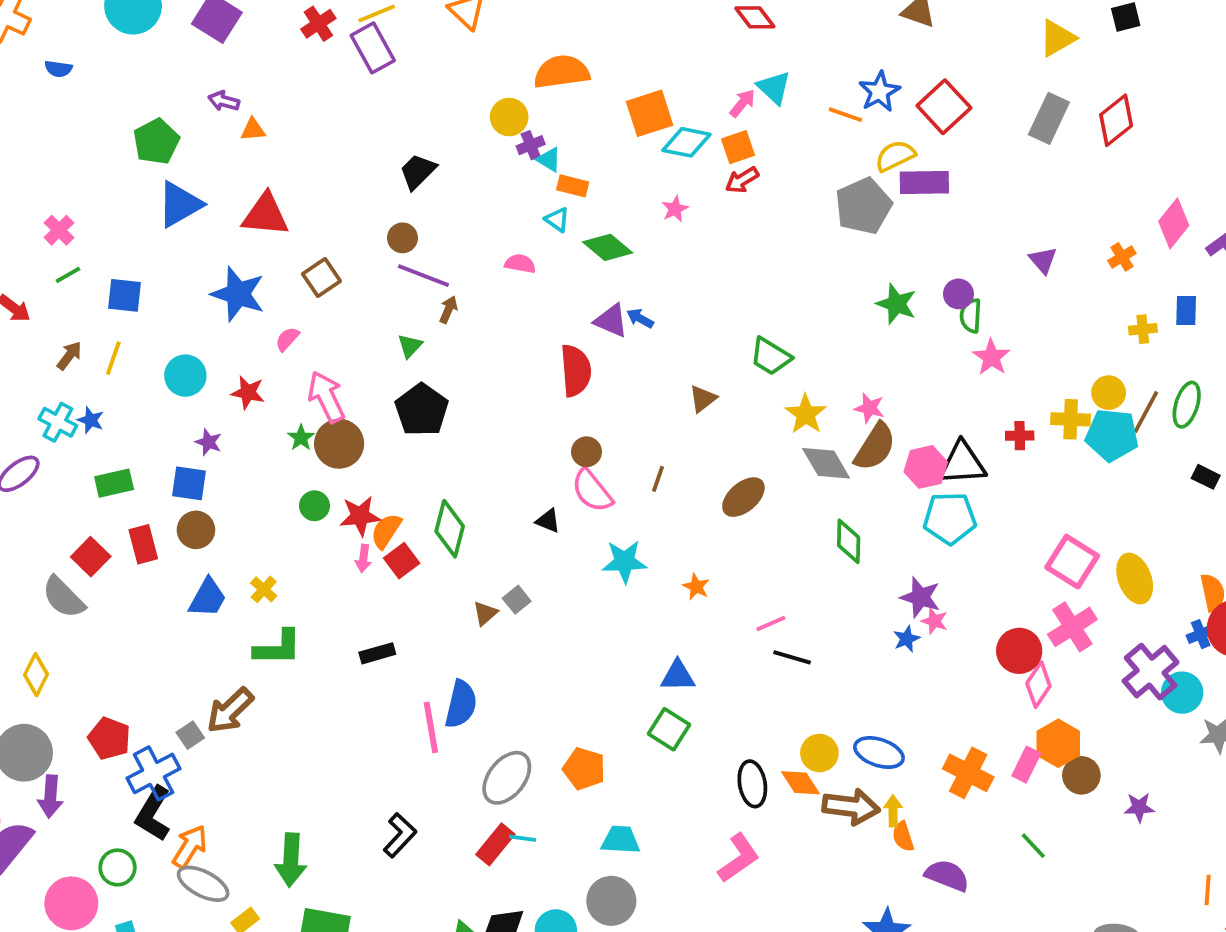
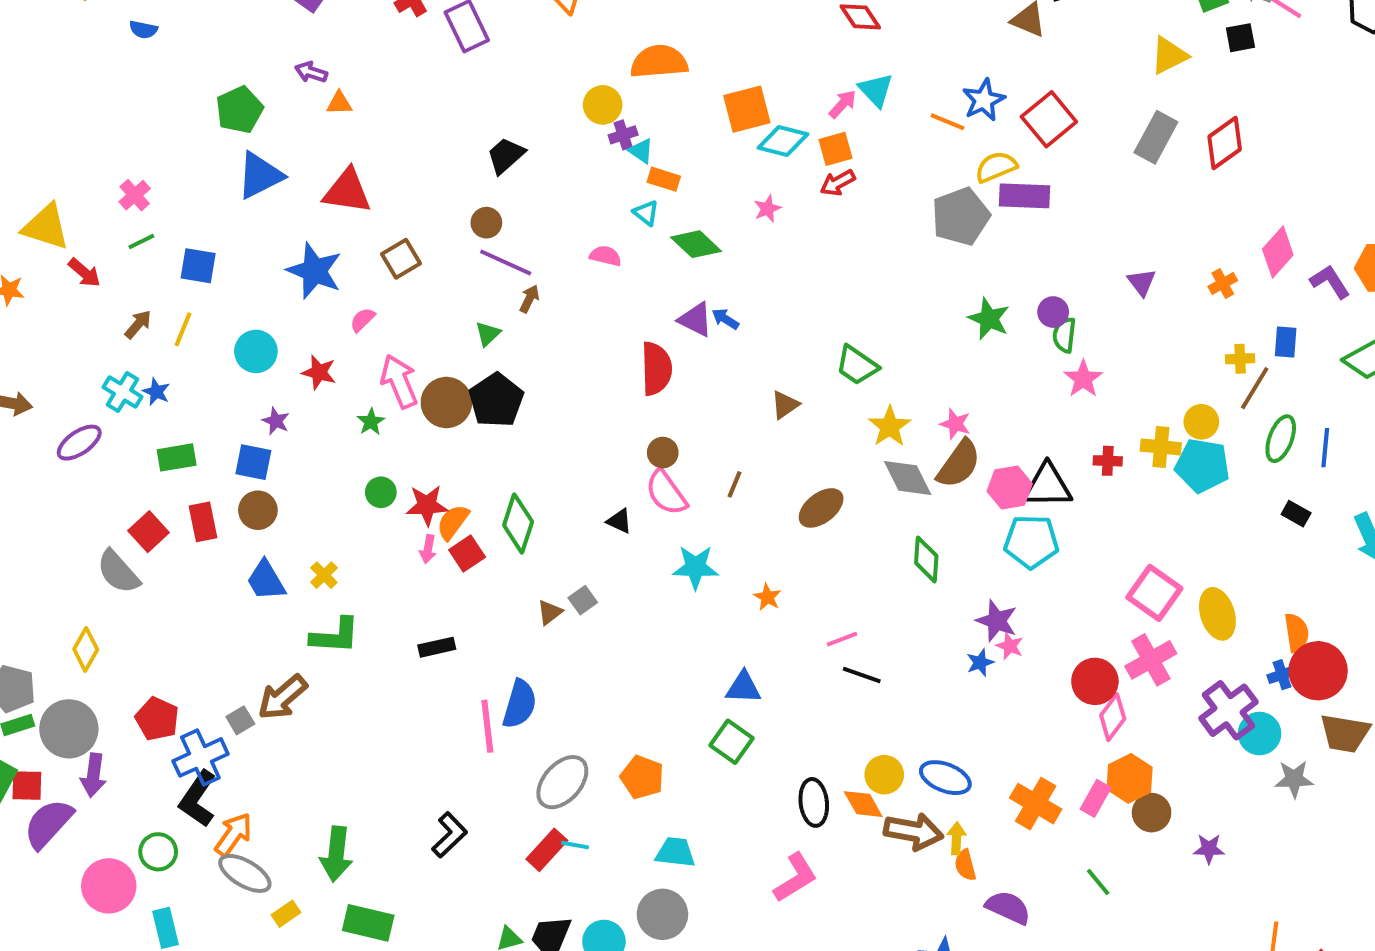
brown line: (1146, 412) -> (1255, 388), moved
brown circle: (339, 444) -> (446, 403), moved
blue trapezoid: (208, 598) -> (266, 580), turned 117

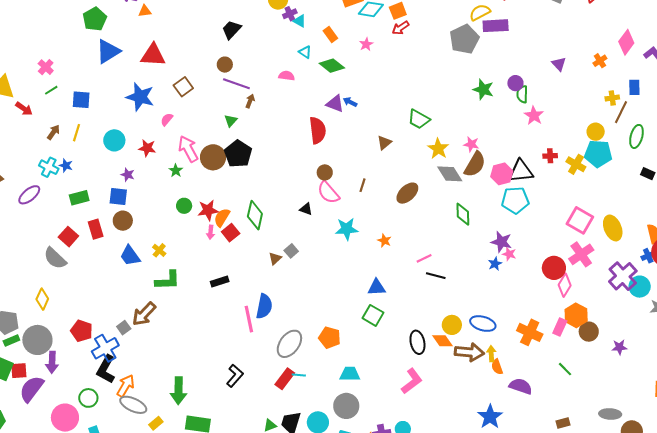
orange rectangle: (664, 179) -> (330, 35), moved, turned 42
yellow cross: (1161, 447) -> (576, 164), moved, turned 30

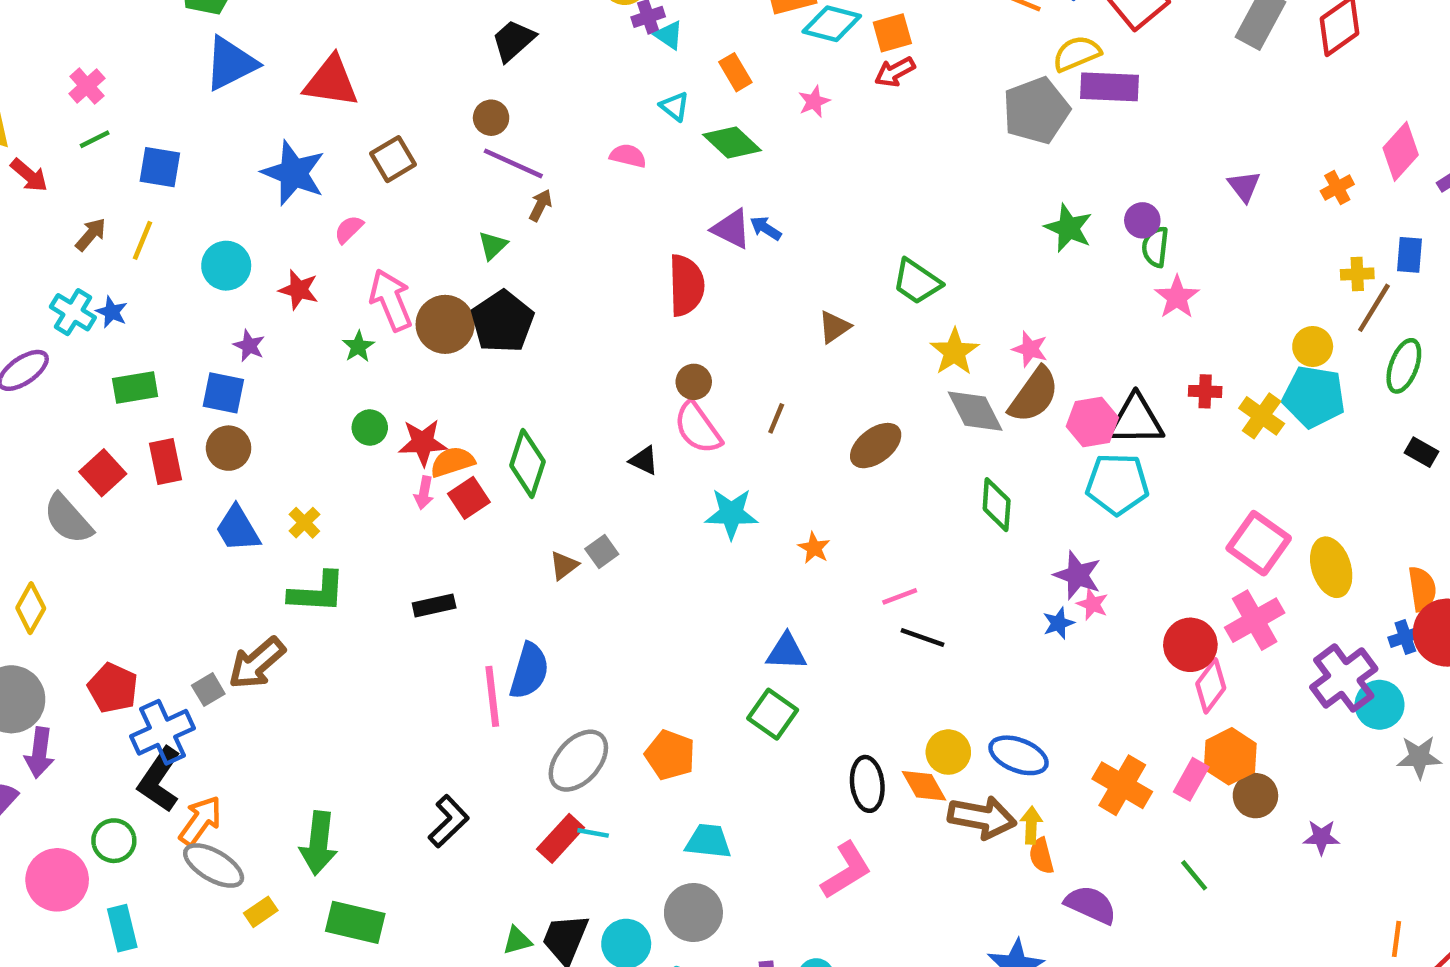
orange semicircle: (222, 217) -> (452, 462), turned 36

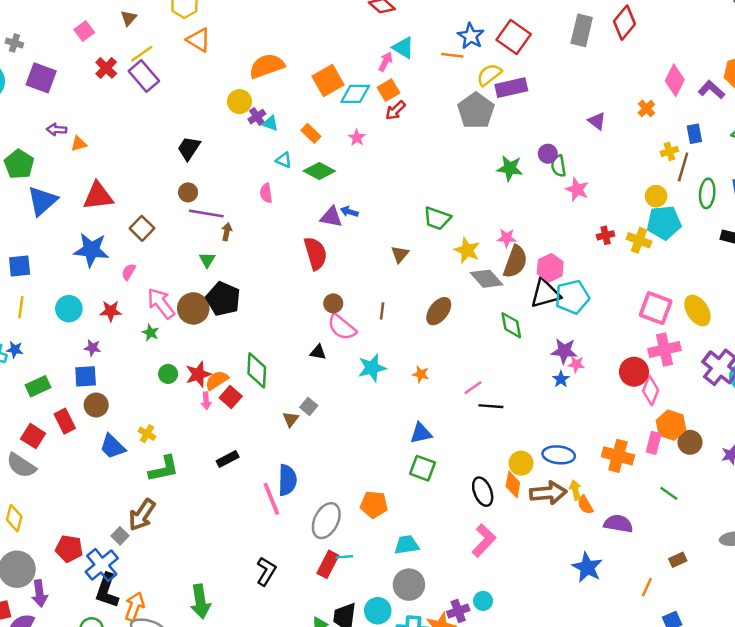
pink semicircle: (628, 156) -> (266, 193), turned -96
black triangle: (1136, 420) -> (545, 294), moved
pink cross: (1255, 620) -> (664, 349), turned 32
orange diamond: (924, 786) -> (513, 484), turned 55

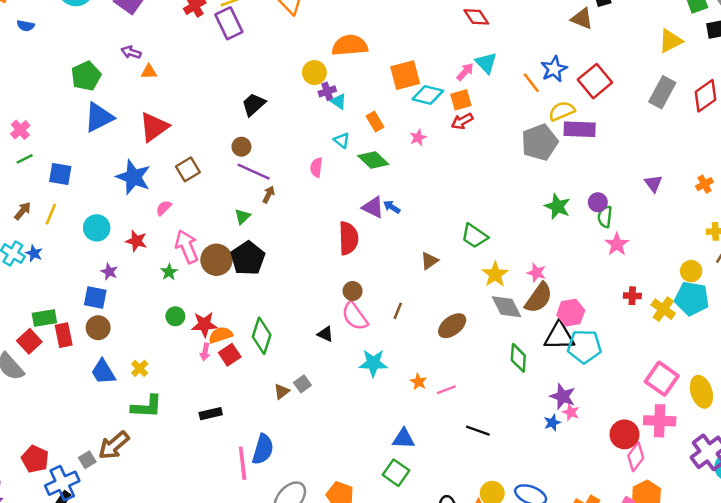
orange line: (452, 55) -> (531, 83), turned 30
red triangle: (98, 196) -> (154, 127), turned -44
green rectangle: (38, 386) -> (44, 318), moved
pink line: (473, 388) -> (446, 390), moved

